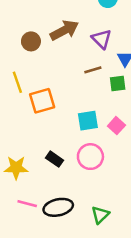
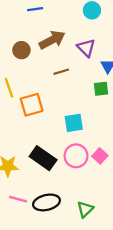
brown line: (93, 70) -> (61, 72), moved
pink square: (116, 126) -> (100, 156), moved
black rectangle: (54, 159) -> (43, 158), size x1.6

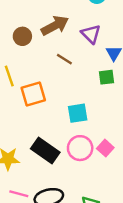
brown line: (61, 72) -> (64, 59), turned 49

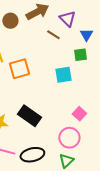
brown line: (64, 59) -> (53, 35), moved
cyan square: (78, 113) -> (63, 75), moved
pink circle: (80, 148) -> (69, 138), moved

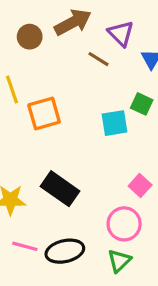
green square: (80, 55) -> (142, 104), moved, turned 32

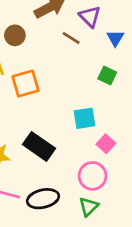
brown circle: (30, 37) -> (15, 35), moved
cyan square: (114, 123) -> (85, 118), moved

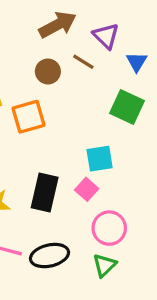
brown circle: (15, 35) -> (48, 71), moved
green square: (107, 76) -> (127, 107), size x1.5
pink square: (106, 144) -> (87, 189), moved
black rectangle: (39, 146) -> (45, 193), turned 68

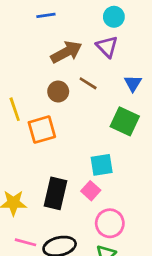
purple triangle: (106, 36) -> (107, 47), moved

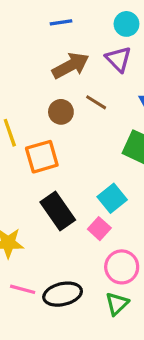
blue line: (46, 15) -> (61, 22), moved
cyan square: (102, 165) -> (112, 198), turned -30
black rectangle: (55, 193) -> (58, 211), moved, turned -48

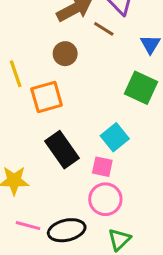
brown line: (96, 102) -> (104, 29), moved
pink square: (99, 229) -> (102, 167), turned -30
pink circle: (122, 267) -> (105, 199), moved

